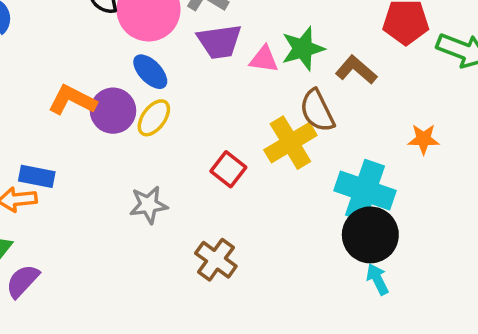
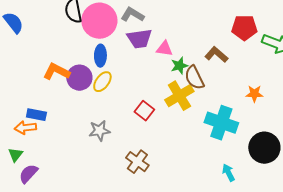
green star: (303, 49) -> (179, 66), moved, size x0.7
blue ellipse: (150, 72) -> (100, 56), turned 45
black circle: (370, 235) -> (264, 148), moved

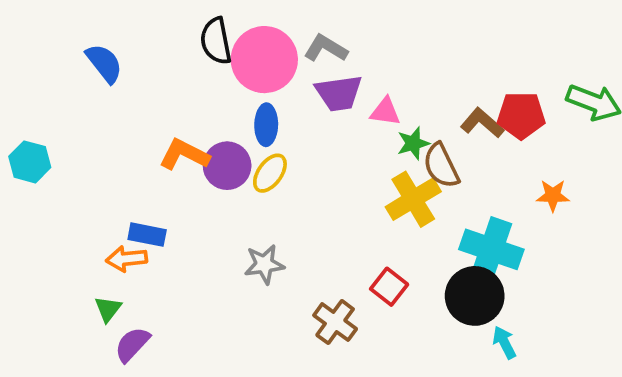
red pentagon: (244, 28) -> (521, 115), moved
red square: (144, 111) -> (389, 287), moved
black circle: (264, 148) -> (475, 296), moved

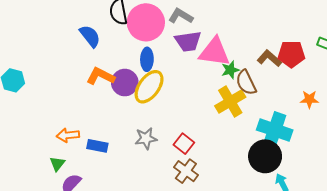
blue semicircle: (104, 63) -> (90, 36), moved
pink triangle: (385, 112) -> (214, 52), size x1.8
yellow ellipse: (270, 173) -> (149, 87), size x1.5
blue rectangle: (147, 235) -> (97, 146), moved
red square: (389, 287) -> (184, 144), moved

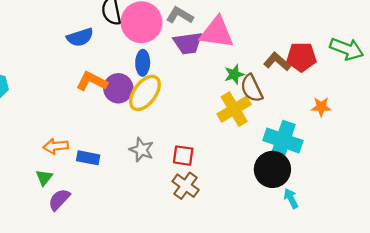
blue semicircle: (90, 36) -> (80, 37), turned 110
pink triangle: (214, 52) -> (217, 33), moved
gray star: (146, 138) -> (141, 150), turned 30
red square: (184, 144) -> (183, 156), turned -30

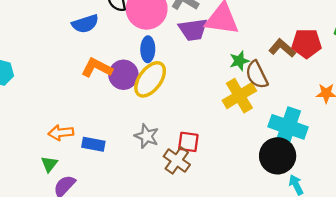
brown cross: (186, 186) -> (177, 160), moved

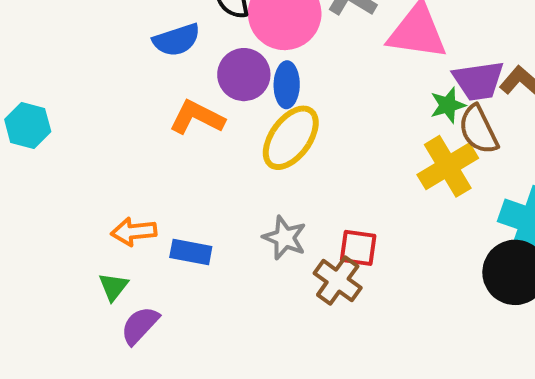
purple trapezoid: (193, 30) -> (478, 81), moved
purple circle: (123, 75) -> (244, 75), moved

